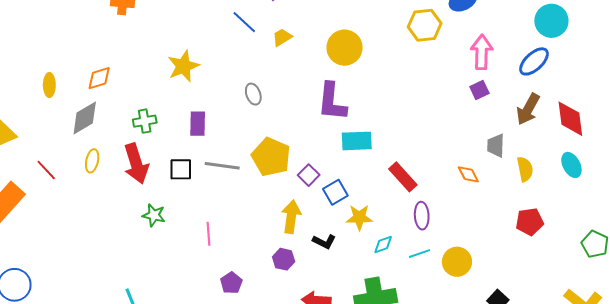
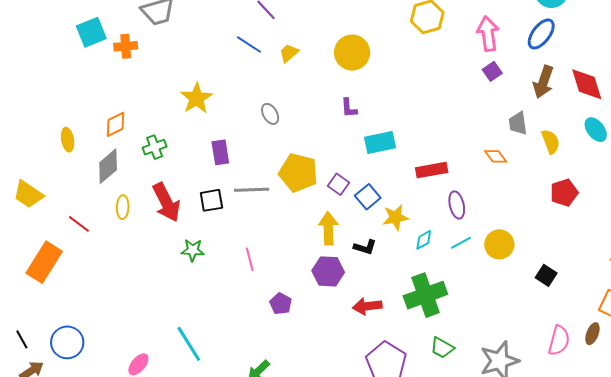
purple L-shape: (332, 102) -> (349, 108), size x0.5
green cross: (145, 121) -> (155, 147), moved
red rectangle: (403, 177) -> (432, 170), turned -48
purple hexagon: (284, 259) -> (328, 271), size x1.4

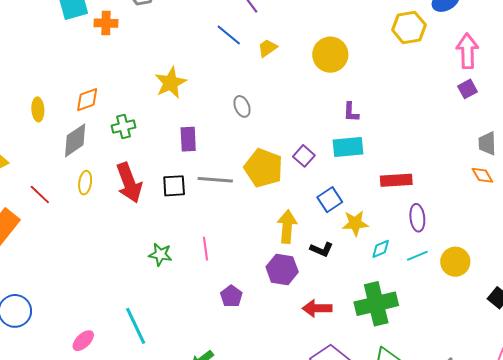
purple L-shape: (349, 108) -> (351, 112), moved
orange diamond: (496, 156) -> (482, 175), moved
purple square: (338, 184) -> (304, 156), moved
green star: (193, 250) -> (160, 254), moved

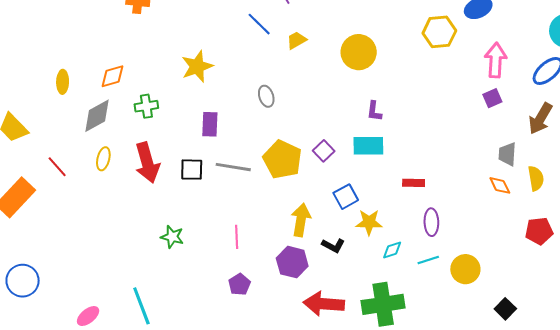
red rectangle: (396, 180) -> (414, 183), size x0.7
pink line: (206, 249) -> (237, 237), moved
red arrow: (317, 308) -> (324, 304), size x1.4

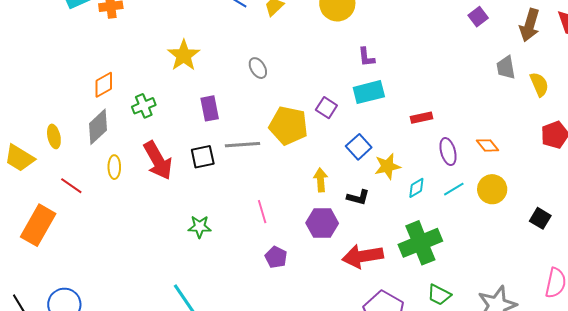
yellow ellipse: (63, 82) -> (54, 136), moved
orange diamond: (500, 185) -> (488, 145), moved
yellow arrow: (301, 220) -> (321, 180), size x0.7

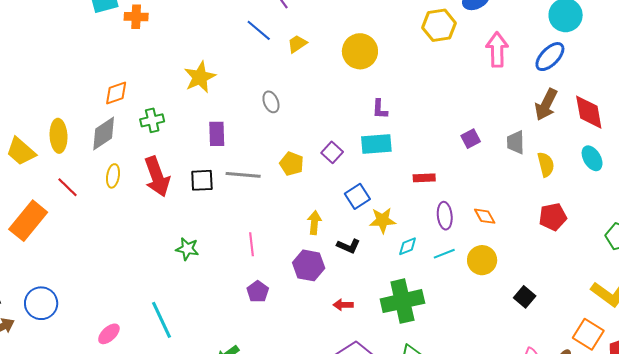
purple square: (478, 17) -> (471, 139), moved
yellow pentagon: (288, 126) -> (292, 164), size x0.6
yellow ellipse: (54, 136) -> (59, 136), size x1.4
red arrow: (363, 256) -> (343, 305), size x0.5

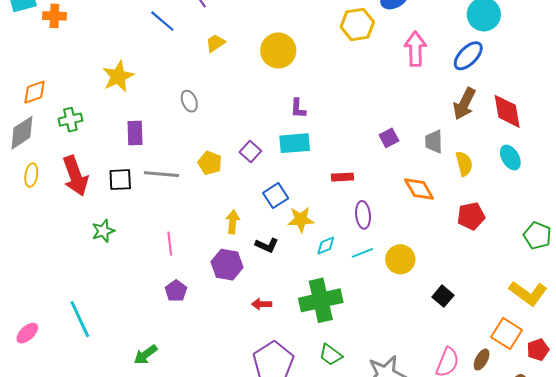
blue line: (259, 30) -> (162, 21), moved
orange diamond: (485, 216) -> (419, 189), moved, size x1.4
green star: (187, 249) -> (103, 231), moved, turned -30

